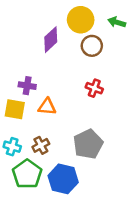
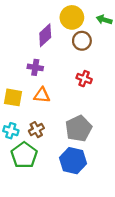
purple cross: (27, 86) -> (35, 67), moved
blue hexagon: (63, 179) -> (73, 161), moved

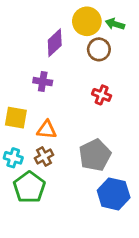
green arrow: (104, 20) -> (115, 24), moved
orange triangle: (42, 95) -> (47, 130), moved
blue hexagon: (73, 161) -> (114, 194), moved

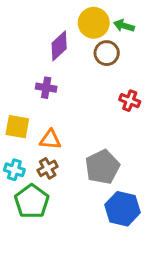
red cross: (102, 95) -> (130, 101), moved

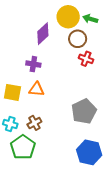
red cross: (130, 101) -> (86, 59), moved
orange triangle: (50, 140) -> (37, 89), moved
gray pentagon: (102, 167) -> (84, 111), moved

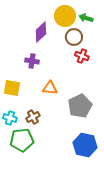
orange triangle: (37, 89) -> (50, 88), moved
green pentagon: (23, 147) -> (22, 140), turned 30

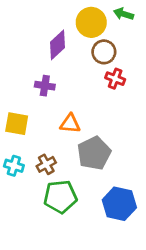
green arrow: (86, 18) -> (124, 14), moved
gray pentagon: (80, 106) -> (94, 153), moved
green pentagon: (22, 140) -> (60, 197), moved

